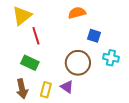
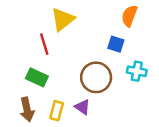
orange semicircle: (77, 13) -> (129, 16), moved, turned -54
yellow triangle: (22, 16) -> (63, 19), moved

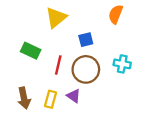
red line: (44, 44) -> (58, 65), moved, turned 30
blue square: (116, 44) -> (86, 40), moved, turned -32
green rectangle: (37, 77) -> (31, 51), moved

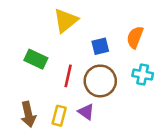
orange semicircle: (116, 14) -> (135, 37), moved

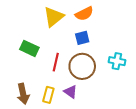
orange semicircle: (135, 37) -> (84, 14), moved, turned -138

